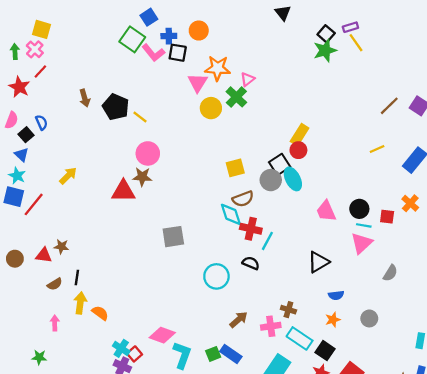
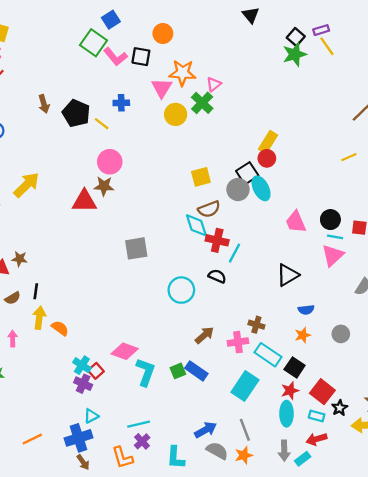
blue cross: (169, 36) -> (121, 103), moved
yellow arrow: (68, 176) -> (27, 185), size x1.4

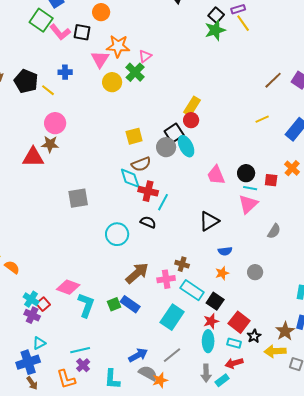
brown arrow: (204, 335) -> (137, 273), size x1.4
gray line: (245, 430) -> (172, 355), turned 72
orange star: (244, 455) -> (160, 380), moved

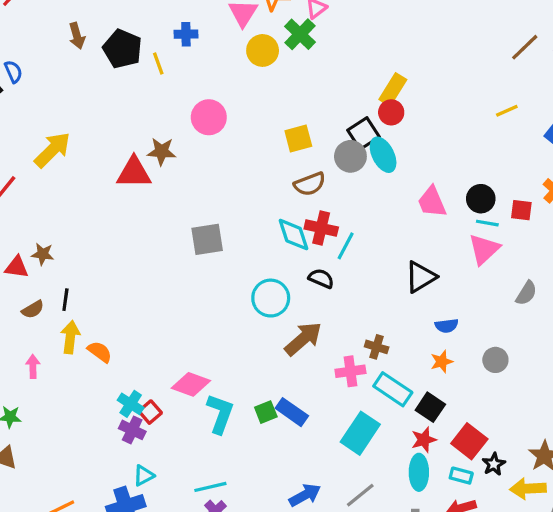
yellow line: (48, 90) -> (158, 64), turned 32
pink circle: (55, 123) -> (209, 117), moved
cyan diamond: (130, 178) -> (293, 235), moved
brown arrow: (137, 273) -> (303, 339), moved

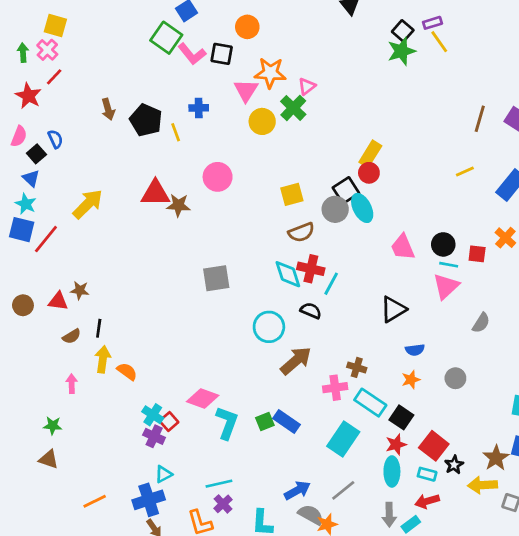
brown line: (525, 47) -> (480, 119), turned -30
red triangle: (134, 173) -> (155, 193), moved

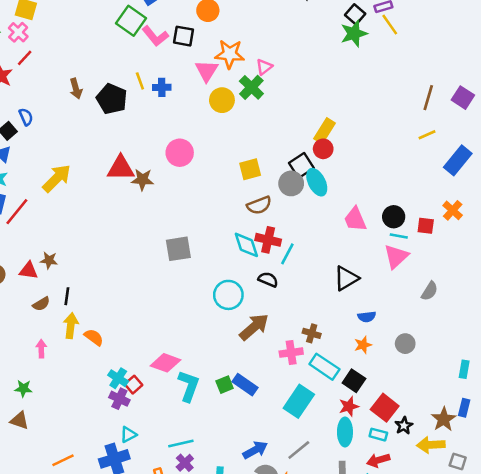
yellow line: (176, 132) -> (140, 81), moved
yellow line: (465, 171) -> (427, 135), moved

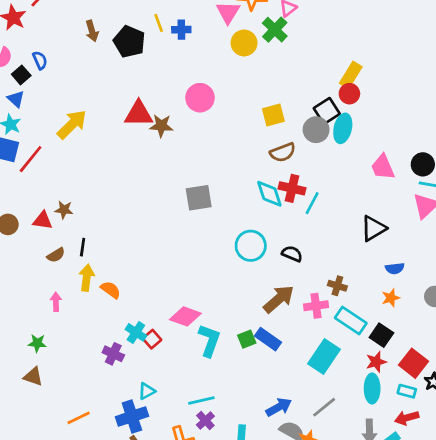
cyan ellipse: (317, 182) -> (343, 128), turned 40
black semicircle: (268, 280) -> (292, 254), moved
brown arrow: (254, 327) -> (279, 299), moved
purple cross: (119, 399) -> (113, 354), moved

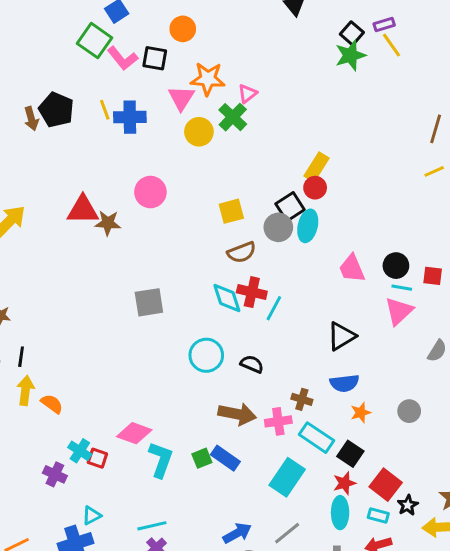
blue cross: (181, 30) -> (130, 117), size x1.5
black pentagon: (129, 42) -> (56, 110), moved
blue semicircle: (395, 268) -> (344, 383), moved, size x1.4
brown arrow: (279, 299) -> (237, 414), turned 52
red square: (152, 339) -> (97, 458), turned -30

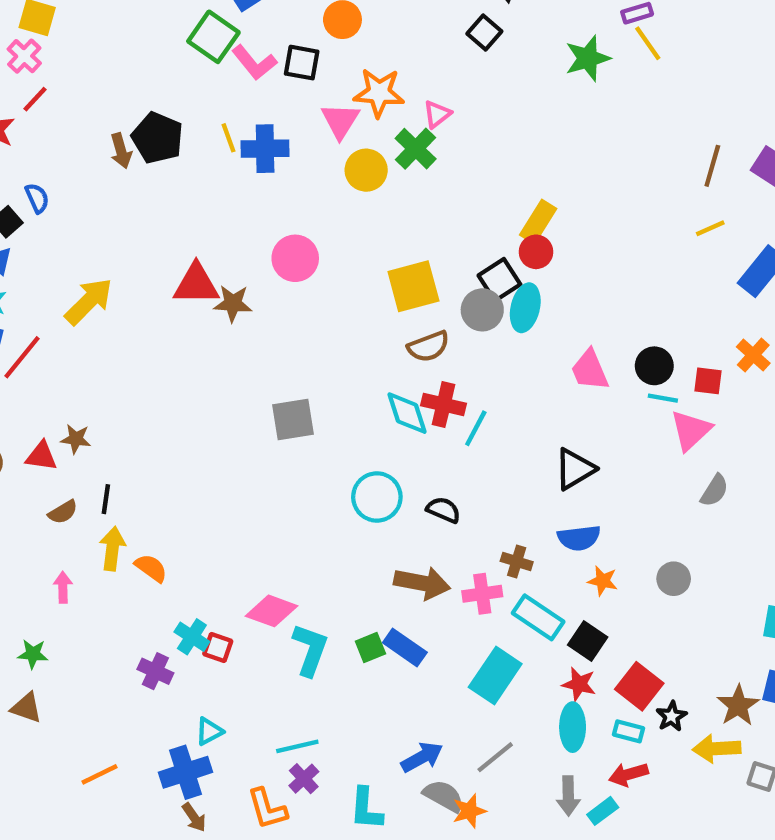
black square: (352, 33) -> (484, 32), moved
yellow square: (231, 211) -> (413, 286), size x1.4
pink triangle: (399, 311) -> (691, 430), moved
orange star: (361, 413) -> (603, 581), turned 30
red star: (344, 483) -> (579, 684), turned 30

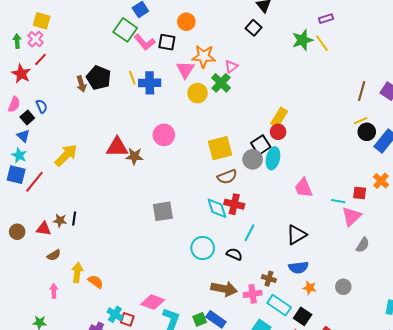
yellow line: (648, 43) -> (322, 43), moved
black circle: (654, 366) -> (367, 132), moved
cyan line: (476, 428) -> (250, 233), moved
black line: (106, 499) -> (74, 218), moved

